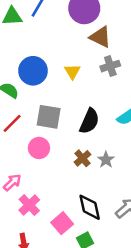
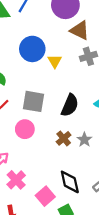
blue circle: (33, 71) -> (32, 49), moved

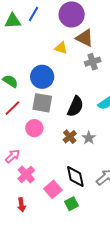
blue circle: (32, 49) -> (42, 77), moved
yellow triangle: (55, 61) -> (61, 48), moved, turned -40

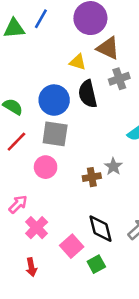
black semicircle: (75, 106) -> (88, 94), moved, turned 145
brown cross: (70, 137) -> (92, 177), turned 32
gray star: (89, 138) -> (113, 167), moved

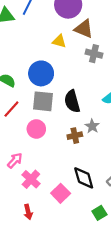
gray cross: (119, 79) -> (94, 54), turned 35
black semicircle: (88, 94) -> (72, 101), moved
green square: (96, 264) -> (99, 213), moved

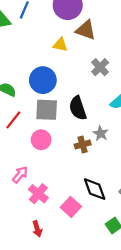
gray cross: (94, 54) -> (100, 67), moved, turned 35

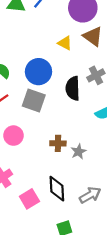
black semicircle: (78, 108) -> (73, 88), moved
gray star: (101, 133) -> (79, 152), moved
pink circle: (41, 140) -> (13, 136), moved

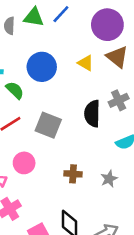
blue circle: (38, 72) -> (42, 67), moved
gray star: (79, 152) -> (109, 179), moved

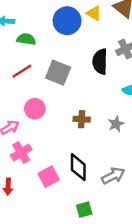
blue circle: (42, 67) -> (67, 21), moved
green semicircle: (15, 90) -> (26, 39), turned -36

